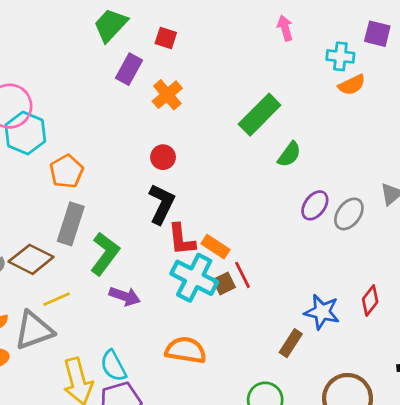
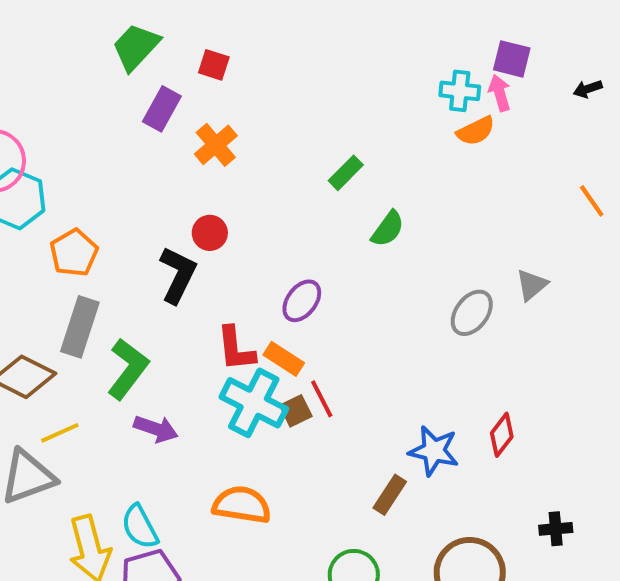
pink arrow: (285, 28) -> (500, 93), moved
green rectangle: (260, 115) -> (346, 173), size x0.6
black L-shape: (162, 204) -> (178, 275), moved
purple ellipse: (315, 205) -> (302, 301), moved

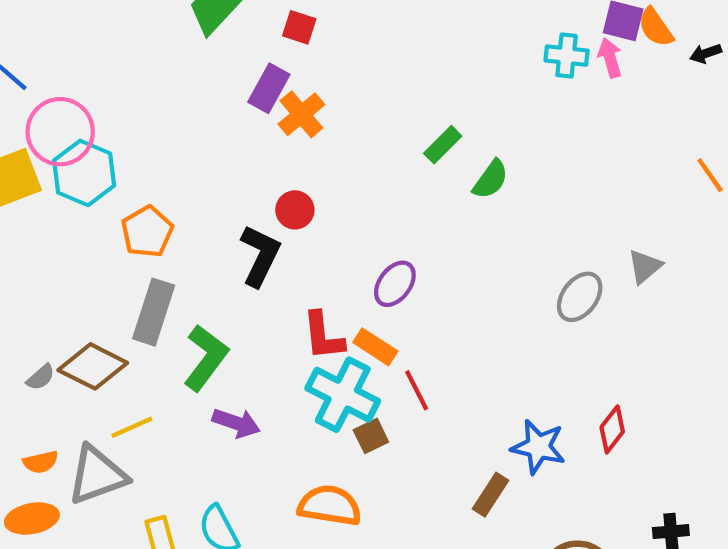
purple rectangle: (162, 109) -> (269, 88), moved
orange semicircle: (476, 131) -> (656, 27), moved, turned 81
green semicircle: (388, 229) -> (491, 179), moved
brown square: (296, 411) -> (371, 436), moved

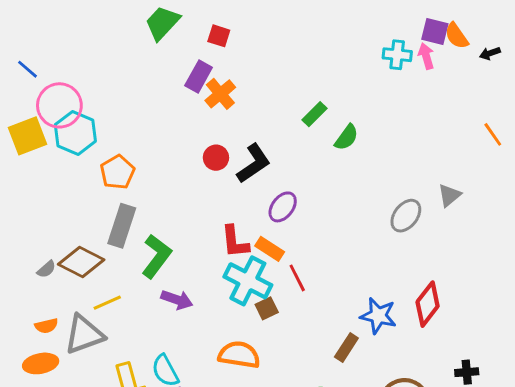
black L-shape: (260, 256) -> (254, 163), moved, turned 30
red diamond: (612, 429) -> (428, 304), size x1.4

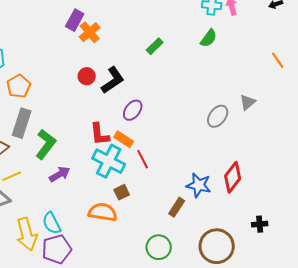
green semicircle: (346, 137) -> (209, 38), moved
purple arrow: (177, 300) -> (60, 174), turned -50
brown square: (267, 308) -> (122, 192), moved

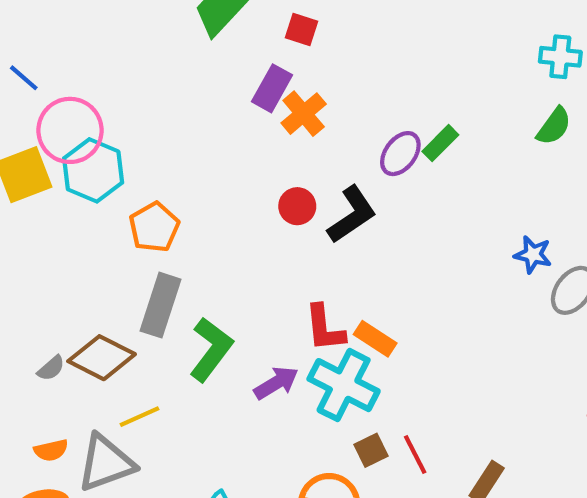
purple ellipse: (133, 110) -> (400, 154), moved
red line: (143, 159) -> (415, 454), moved
purple arrow: (60, 174) -> (276, 383), moved
blue star: (199, 185) -> (533, 255), moved, size x0.7

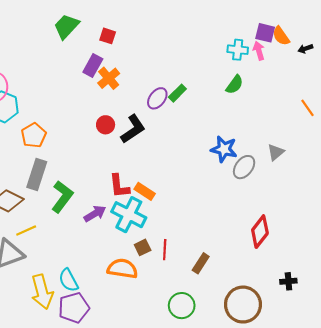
blue star: (533, 255) -> (224, 149), size x1.4
red line: (415, 454) -> (165, 250), turned 30

